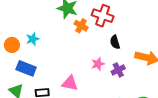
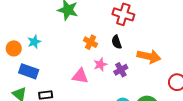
red cross: (103, 16) -> (123, 14), moved
orange cross: (81, 26) -> (90, 42), moved
pink triangle: (70, 83) -> (80, 76), moved

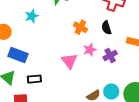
cyan star: (34, 42) -> (32, 16), moved
pink triangle: (80, 76) -> (69, 61), turned 42

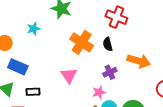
orange cross: (80, 27) -> (82, 42), size x1.6
pink star: (90, 50) -> (99, 92), moved

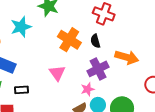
cyan star: (34, 29) -> (21, 27), size x1.5
purple cross: (110, 72) -> (98, 69), size x1.5

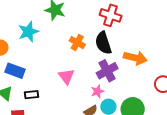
orange cross: (69, 40) -> (77, 43), size x0.7
black semicircle: (95, 41) -> (103, 43), size x1.6

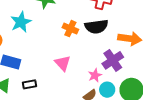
black semicircle: (103, 43) -> (96, 27), turned -75
purple cross: (107, 71) -> (113, 60), moved

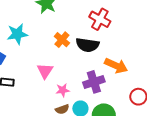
cyan star: (21, 22) -> (17, 34), moved
pink star: (95, 75) -> (63, 90), moved

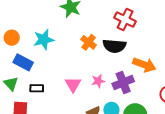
pink triangle: (45, 71) -> (73, 84), moved
pink star: (63, 90) -> (98, 81), moved

